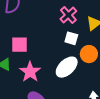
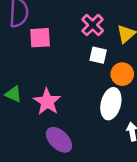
pink square: (20, 45) -> (40, 38), moved
white ellipse: (67, 67) -> (111, 104), moved, turned -30

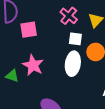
pink star: (47, 102) -> (33, 65), moved
white ellipse: (111, 104) -> (73, 64), moved

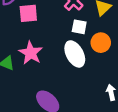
white ellipse: (73, 64) -> (75, 54), turned -40

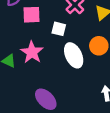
white square: (79, 27) -> (59, 29), moved

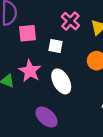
white ellipse: (74, 55) -> (61, 81), moved

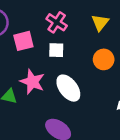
pink cross: (70, 21) -> (57, 22), moved

